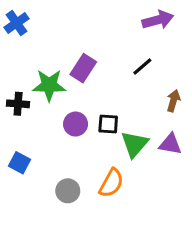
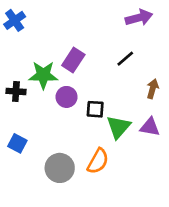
purple circle: (76, 124) -> (67, 97), moved
gray circle: (68, 191) -> (60, 168), size x1.4

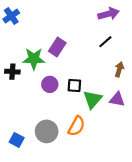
black line: (125, 59) -> (105, 42), moved
purple circle: (67, 97) -> (50, 84), moved
blue square: (17, 143) -> (17, 140), moved

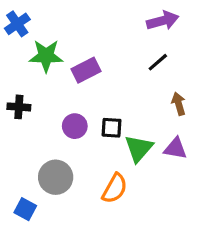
purple rectangle: (57, 47) -> (86, 70), turned 30
green star: (34, 59) -> (46, 56), moved
brown arrow: (119, 69) -> (179, 104), turned -32
gray circle: (47, 131) -> (56, 177), moved

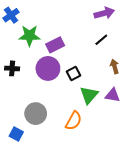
purple circle: (75, 126) -> (48, 68), moved, size x1.5
black square: (112, 128) -> (74, 74), moved, turned -32

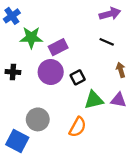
black line: (101, 40) -> (107, 42), turned 64
green triangle: (89, 95) -> (94, 100), turned 36
blue square: (16, 134) -> (17, 141), size x1.5

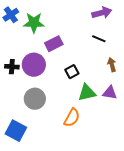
green star: (31, 38) -> (34, 23), moved
purple circle: (51, 72) -> (34, 65), moved
gray circle: (38, 119) -> (35, 99), moved

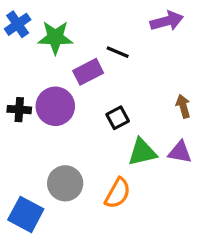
black line: (99, 39) -> (118, 52), moved
gray circle: (35, 99) -> (65, 183), moved

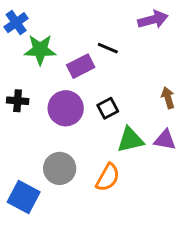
green star: (55, 37) -> (40, 50), moved
purple circle: (55, 106) -> (66, 108), moved

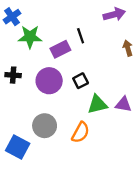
black line: (108, 48) -> (81, 36), turned 48
brown arrow: (168, 98) -> (128, 48), moved

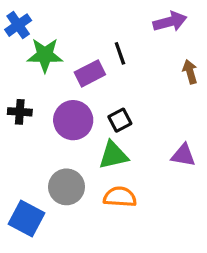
green triangle: (97, 104) -> (113, 155), moved
orange semicircle: (81, 132) -> (120, 197), turned -115

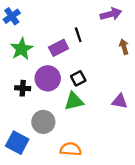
green star: (45, 55) -> (22, 49), moved, turned -30
black cross: (20, 112) -> (23, 88), moved
orange semicircle: (120, 197) -> (71, 149), moved

